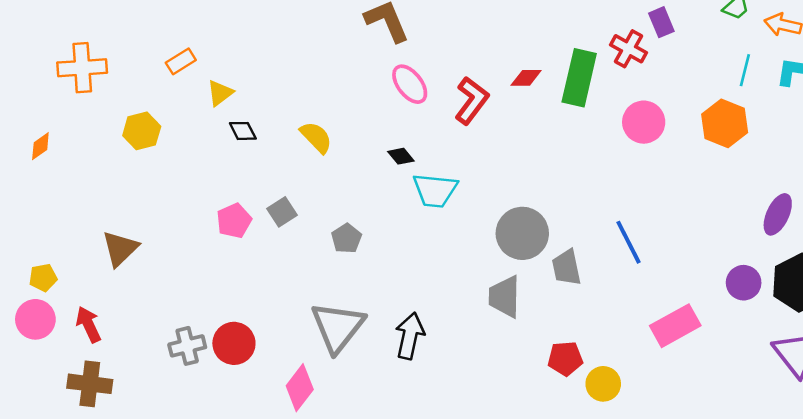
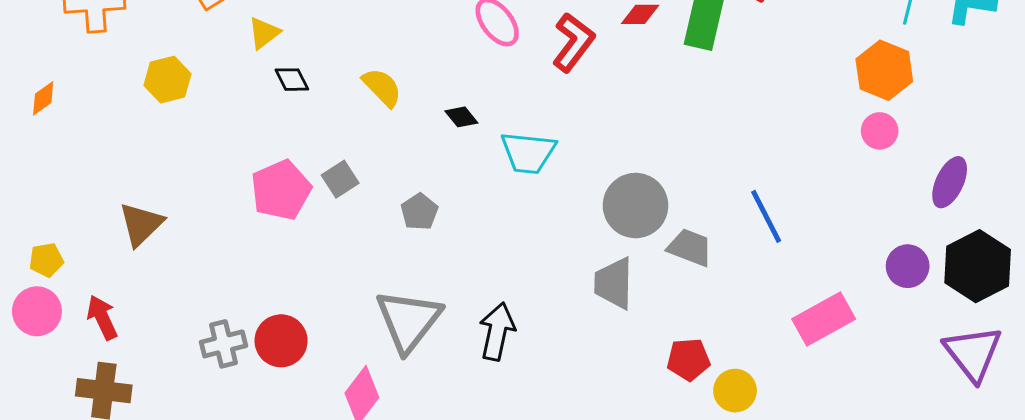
pink circle: (644, 122) -> (880, 131), moved, size x0.7
black diamond: (401, 156) -> (461, 117), moved
pink pentagon: (234, 221) -> (281, 190), size x1.4
gray trapezoid: (567, 268) -> (690, 248), turned 123

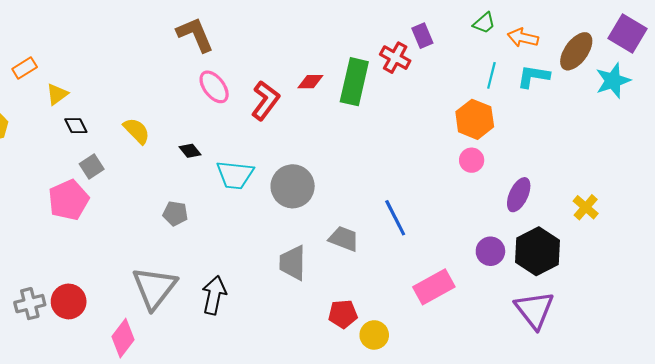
gray square: (340, 179) -> (92, 166), moved
gray circle: (636, 206) -> (293, 186), moved
gray pentagon: (419, 212) -> (175, 214), moved, turned -30

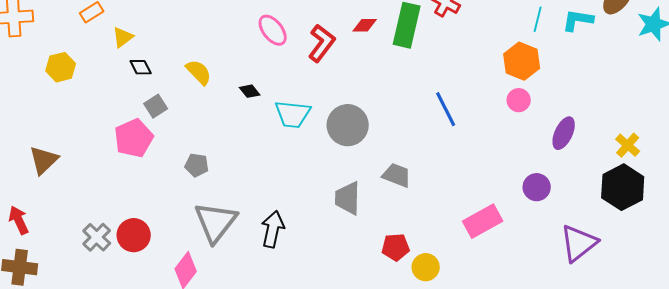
gray pentagon: (175, 214) -> (197, 165), moved
blue line: (395, 218) -> (446, 109), moved
black hexagon: (538, 251) -> (623, 187), moved
gray cross: (30, 304) -> (97, 237), turned -32
purple triangle: (534, 310) -> (579, 243), turned 30

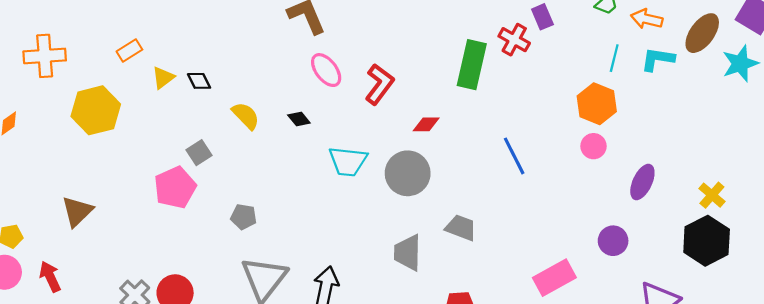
red diamond: (365, 25) -> (426, 124), moved
yellow hexagon: (61, 67) -> (96, 110), size x1.5
black diamond: (141, 67) -> (199, 81), moved
black diamond: (250, 91) -> (299, 119), moved

